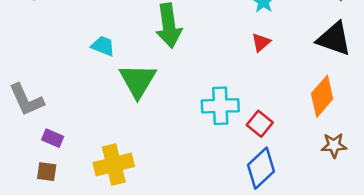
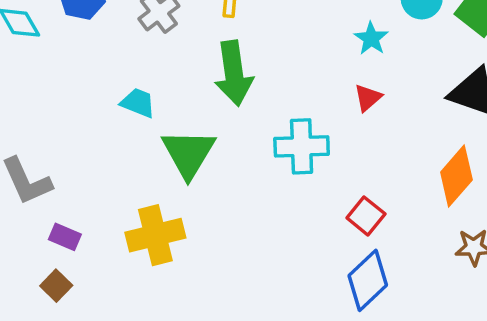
cyan cross: (220, 106) -> (302, 146), moved
yellow cross: (114, 164) -> (155, 235), moved
brown square: (47, 172) -> (56, 286), turned 36

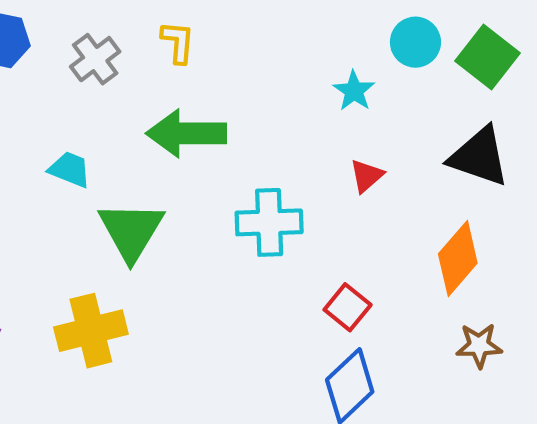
green arrow: (234, 73) -> (186, 133), turned 98
red triangle: (368, 98) -> (367, 176), moved

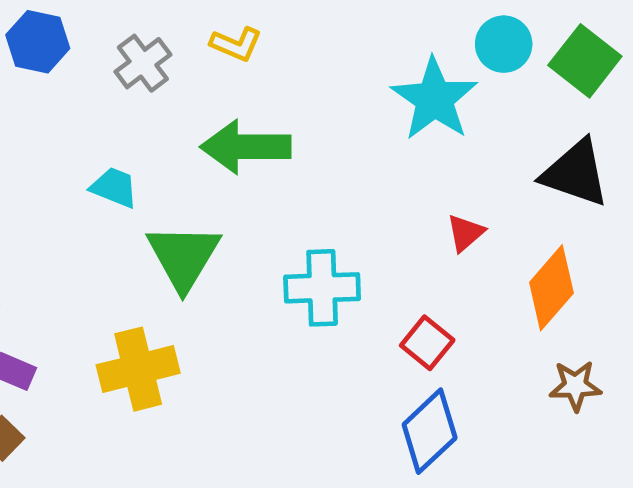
yellow L-shape: (178, 42) -> (236, 44), turned 108
cyan star: (354, 91) -> (434, 99), size x1.8
red triangle: (367, 176) -> (465, 233), moved
cyan cross: (269, 222) -> (322, 288), moved

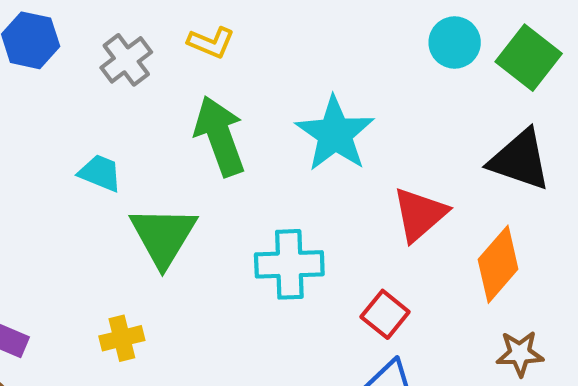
cyan star: (434, 99) -> (335, 134), moved
green arrow: (246, 147) -> (220, 136), turned 70
red triangle: (465, 233) -> (420, 214), size x1.6
yellow cross: (138, 369) -> (122, 338), size x0.6

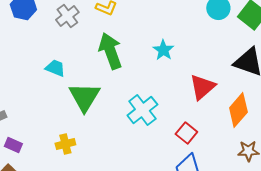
cyan star: (335, 134) -> (163, 50), size x0.6
cyan cross: (289, 264) -> (142, 110), turned -36

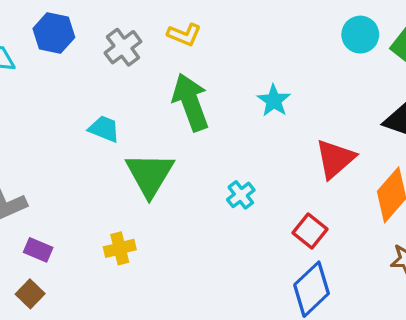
cyan cross: (142, 110) -> (241, 195), size x0.6

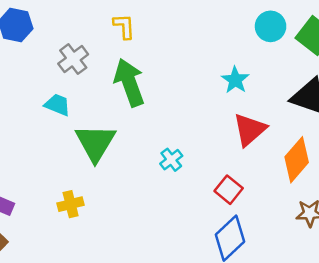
yellow L-shape: (184, 35) -> (124, 26), turned -116
gray cross: (123, 47) -> (73, 59), moved
cyan star: (274, 101) -> (235, 80), moved

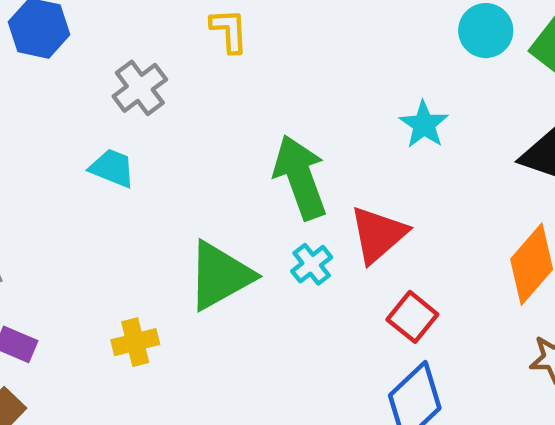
green arrow: (129, 83) -> (300, 177), moved
red triangle: (250, 130) -> (378, 234), moved
green triangle: (95, 143) -> (220, 276), moved, turned 30

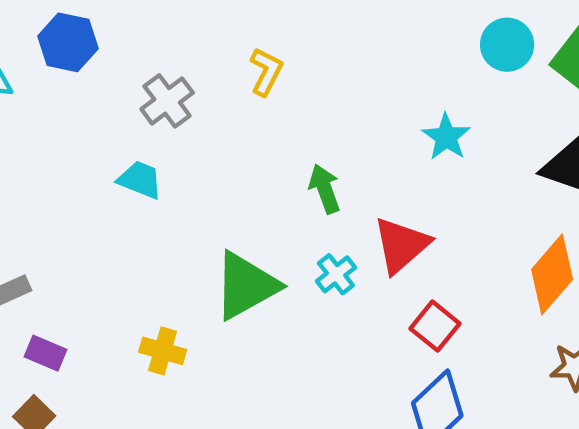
yellow L-shape: (229, 31) -> (266, 72), moved, turned 30
green arrow: (300, 177) -> (325, 189), size x0.6
yellow cross: (135, 342) -> (163, 351), turned 30

